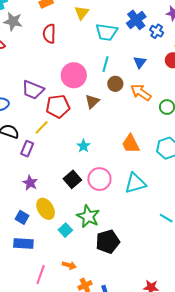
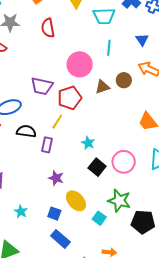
brown circle: (115, 84) -> (124, 80), moved
brown triangle: (92, 101) -> (102, 87), turned 35
cyan star: (83, 146) -> (88, 143), moved
black pentagon: (108, 242) -> (143, 222), turned 30
blue rectangle: (23, 243) -> (60, 239), turned 48

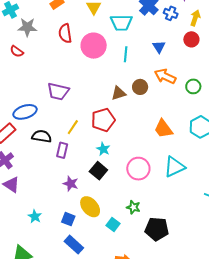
pink circle: (80, 64) -> (94, 46), moved
red pentagon: (70, 98) -> (103, 120), moved
black square: (97, 167) -> (98, 171), moved
green star: (119, 201) -> (133, 207), size x0.6

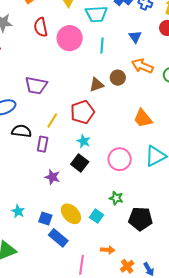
yellow ellipse: (90, 207) -> (71, 214), moved
blue square: (68, 219) -> (45, 219), moved

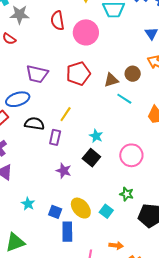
cyan line: (102, 46) -> (124, 99), moved, turned -63
purple trapezoid: (36, 85) -> (37, 74), moved
red pentagon: (82, 112) -> (78, 74), moved
blue rectangle: (58, 238) -> (67, 232), turned 48

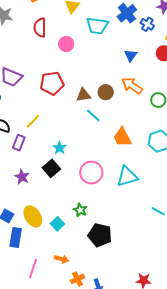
pink circle: (86, 32) -> (66, 44), size x0.6

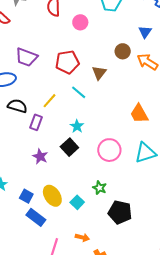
brown circle: (106, 92) -> (123, 51), moved
brown triangle: (83, 95) -> (99, 73), turned -42
cyan line: (93, 116) -> (79, 92), moved
blue rectangle: (16, 238) -> (36, 217), turned -60

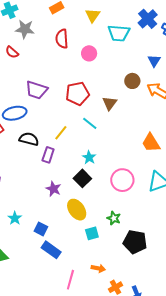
yellow ellipse: (52, 196) -> (77, 210), moved
cyan square: (77, 202) -> (92, 233), turned 32

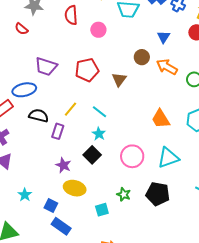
cyan line: (90, 123) -> (100, 112), moved
yellow ellipse: (77, 210) -> (75, 188), moved, turned -40
black pentagon: (135, 242) -> (158, 194), moved

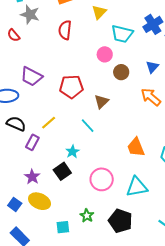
pink circle: (98, 30) -> (105, 54), moved
brown circle: (142, 57) -> (121, 72), moved
cyan line: (100, 112) -> (88, 126), moved
blue square: (51, 205) -> (15, 204), moved

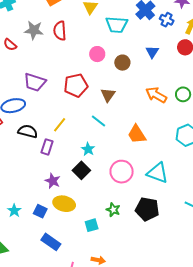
gray star: (30, 15) -> (34, 30), moved
pink circle: (105, 54) -> (97, 54), moved
orange arrow: (151, 97) -> (156, 95), moved
orange trapezoid: (136, 147) -> (137, 134), moved
cyan triangle: (137, 187) -> (158, 173), turned 40

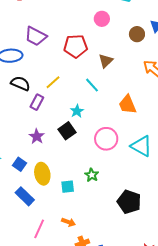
brown circle: (122, 63) -> (137, 34), moved
yellow ellipse: (64, 204) -> (42, 174), moved, turned 55
black pentagon: (147, 209) -> (129, 202), moved

